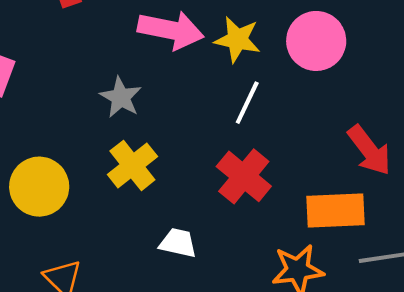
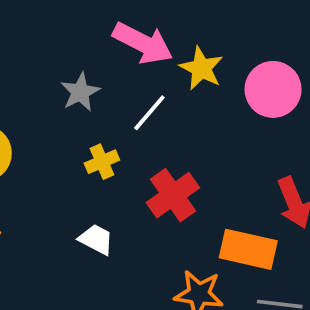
white line: (247, 103) -> (149, 113), moved
yellow cross: (132, 165) -> (102, 162), moved, size x0.7

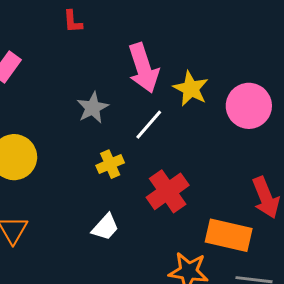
pink arrow: (143, 43) -> (143, 68), turned 45
white trapezoid: (96, 239) -> (105, 227), turned 104

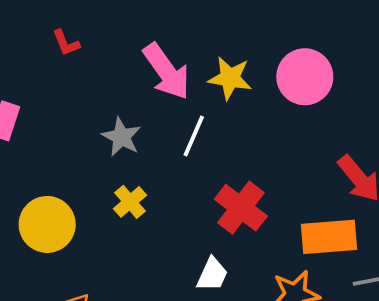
yellow cross: (110, 164) -> (130, 202), moved
white trapezoid: (105, 227) -> (212, 274), moved

